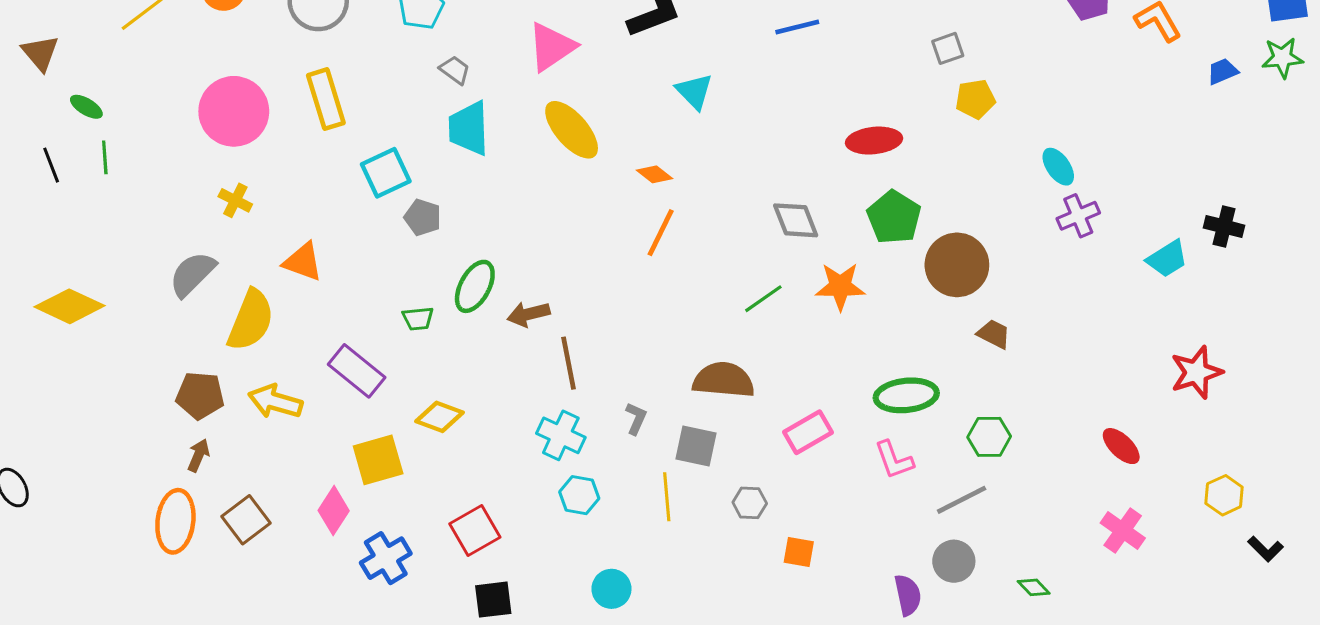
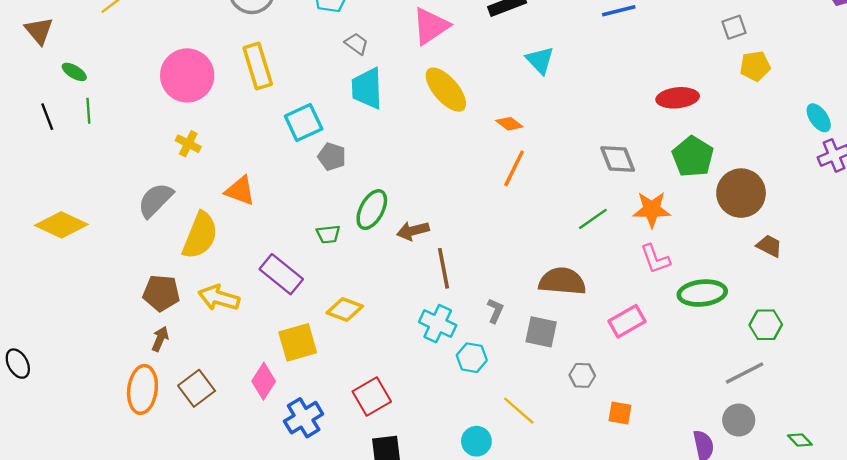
pink L-shape: (894, 460) -> (655, 259), moved
cyan hexagon: (579, 495) -> (472, 358), moved
yellow line: (667, 497) -> (519, 411), moved, turned -44

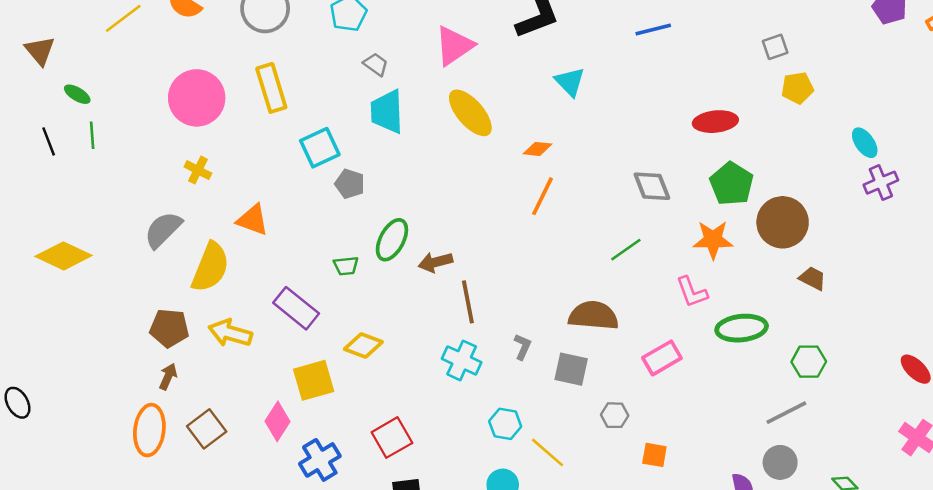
orange diamond: (509, 124) -> (538, 149), turned -32
orange star: (652, 210) -> (713, 240), moved
cyan hexagon: (472, 358) -> (505, 424), moved

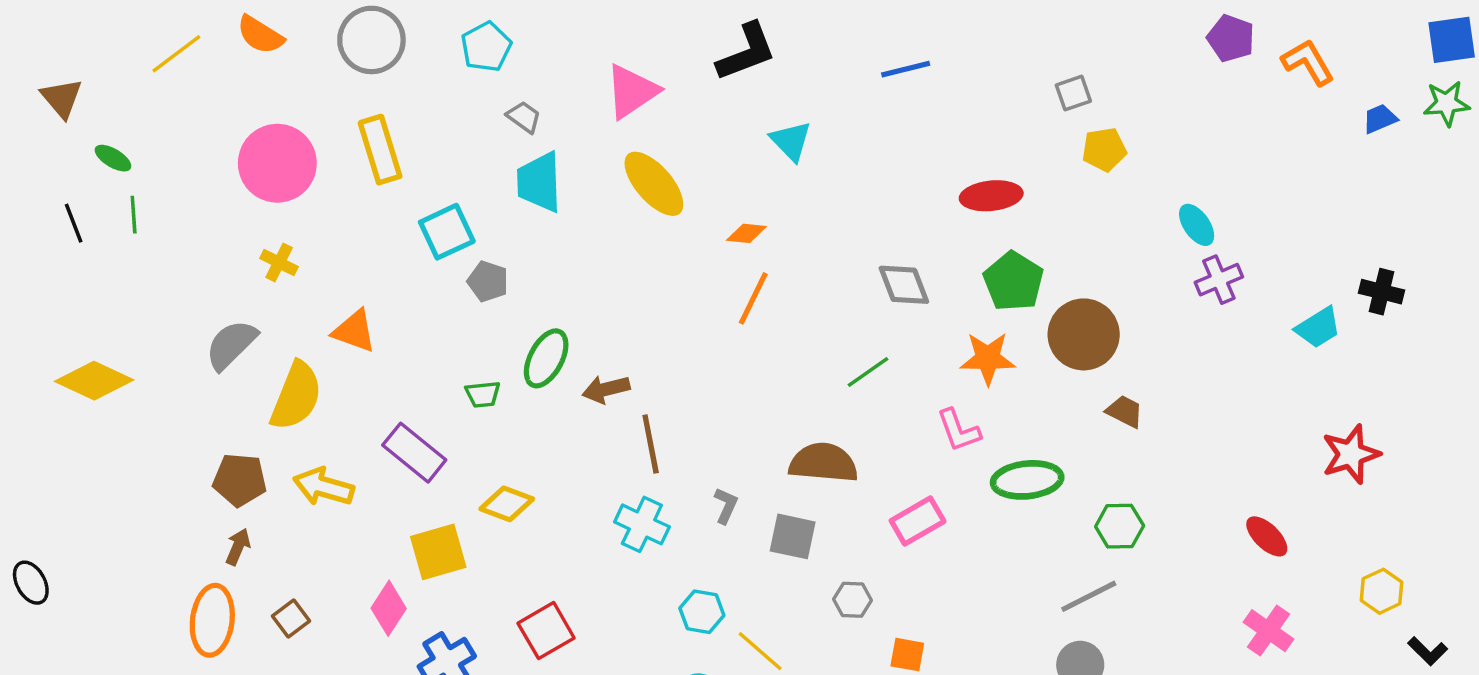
brown square: (207, 429) -> (291, 619), size x0.7

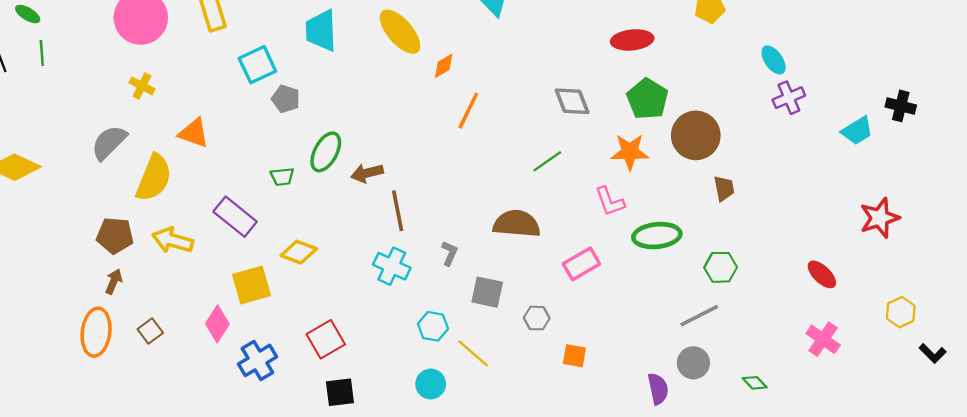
orange diamond: (746, 233) -> (444, 66), moved, turned -36
brown trapezoid: (1125, 411) -> (724, 188), turned 52
gray square: (793, 536) -> (487, 292), moved

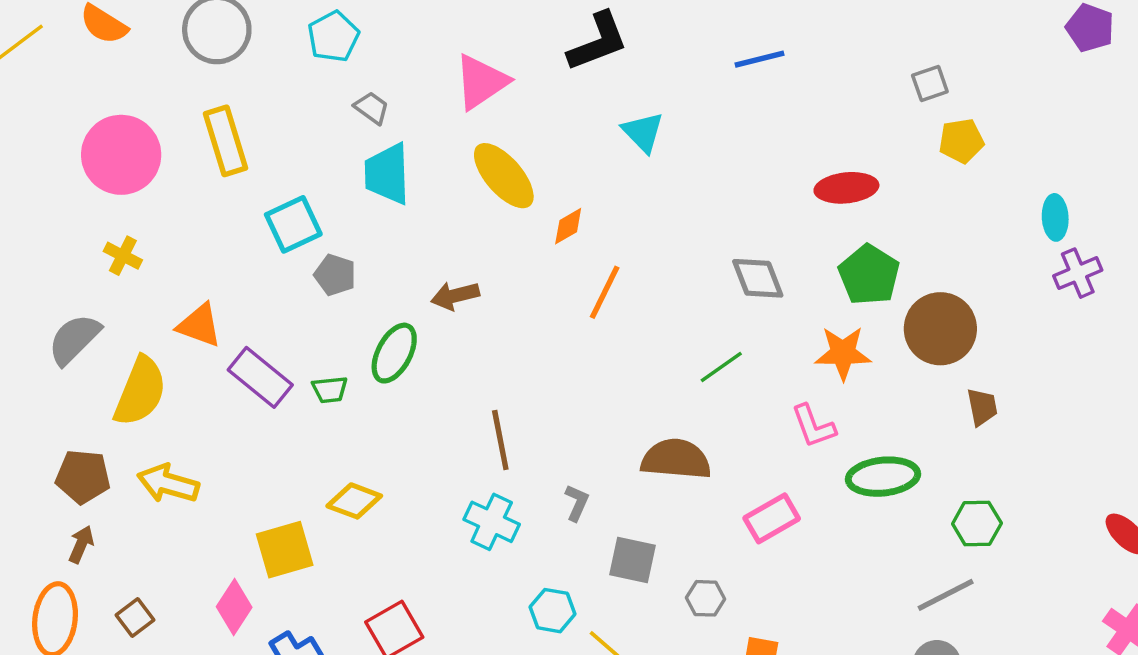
cyan ellipse: (774, 60) -> (1055, 217), turned 32
brown arrow: (367, 173) -> (455, 296), moved
purple rectangle: (235, 217) -> (260, 377), moved

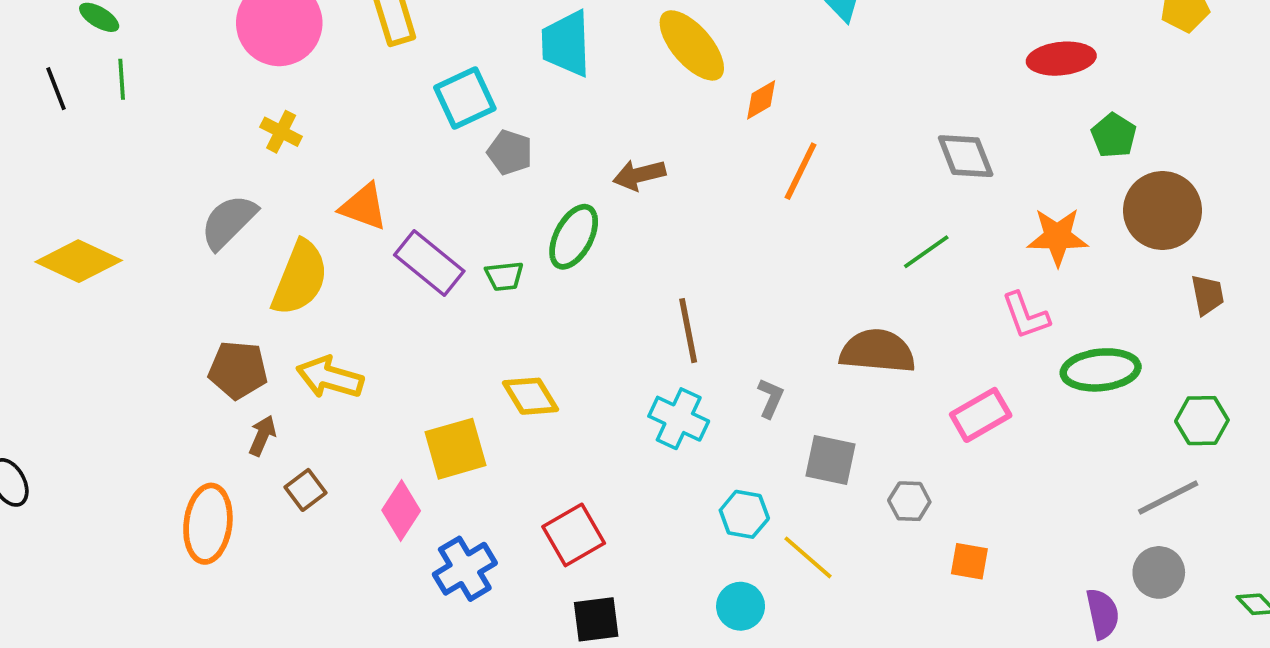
green pentagon: (869, 275) -> (1114, 135), moved, size x0.7
yellow diamond: (354, 501) -> (531, 396), turned 38
brown arrow: (81, 544) -> (262, 436), moved
brown square: (135, 617) -> (305, 490), moved

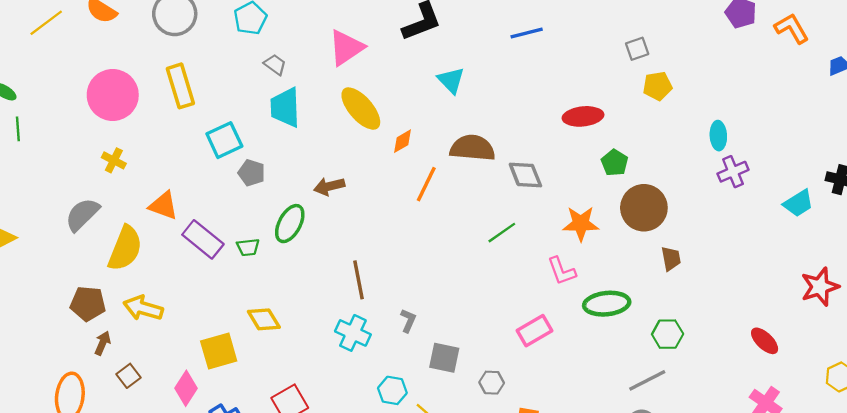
brown semicircle: (877, 351) -> (472, 148), moved

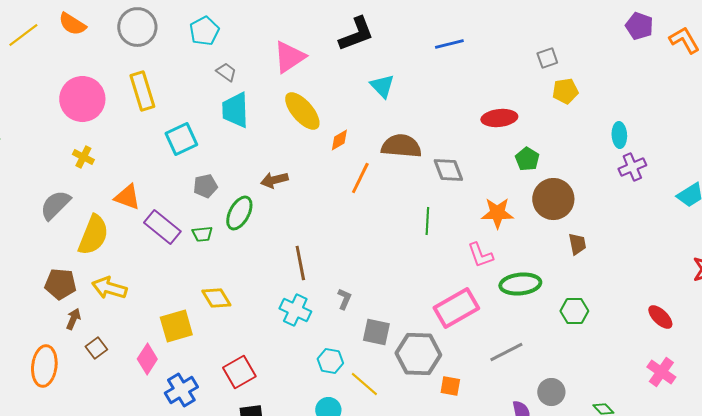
gray pentagon: (251, 173) -> (205, 186), moved, turned -30
green line: (502, 233) -> (427, 221), turned -52
pink rectangle: (534, 331) -> (456, 308), size x1.4
gray line: (647, 380) -> (506, 352), moved
gray hexagon: (492, 383) -> (418, 354), size x2.0

